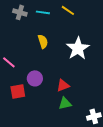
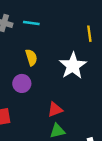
yellow line: (68, 10) -> (89, 34), moved, turned 48
purple circle: (35, 78) -> (22, 83), moved

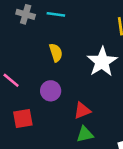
purple circle: (22, 83) -> (51, 91), moved

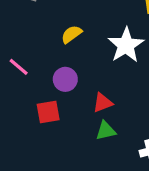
yellow semicircle: (56, 53) -> (72, 34), turned -108
red square: (23, 118) -> (48, 112), moved

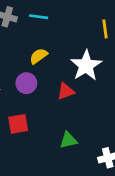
purple circle: (65, 79) -> (26, 83), moved
red triangle: (103, 103) -> (66, 91), moved

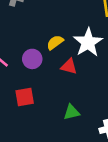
yellow semicircle: (39, 56) -> (55, 42), moved
red triangle: (66, 91) -> (69, 67), turned 36

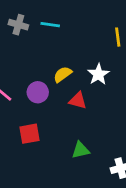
white star: (88, 42) -> (98, 74), size x0.7

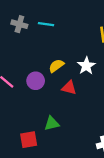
red square: (29, 134) -> (29, 140), moved
green triangle: (81, 150) -> (52, 123), moved

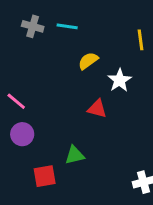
yellow semicircle: (56, 66) -> (88, 61), moved
purple circle: (36, 81) -> (22, 134), moved

